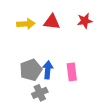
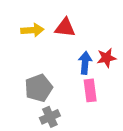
red star: (85, 21) -> (106, 58), moved
blue arrow: (48, 70) -> (85, 63), moved

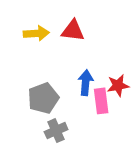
red star: (106, 58) -> (118, 85), moved
blue arrow: (85, 63) -> (86, 83), moved

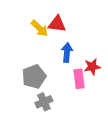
yellow arrow: (36, 33) -> (39, 28), moved, turned 48
blue arrow: (86, 83) -> (67, 52), moved

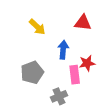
red triangle: (57, 24) -> (83, 23), moved
gray cross: (44, 102) -> (59, 96), moved

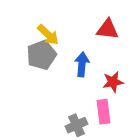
gray pentagon: (32, 73) -> (41, 55), moved
pink rectangle: (75, 75) -> (104, 112), moved

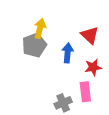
red triangle: (108, 29) -> (90, 35), moved, turned 36
yellow arrow: (48, 35) -> (40, 28), turned -120

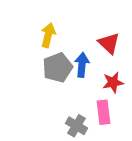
gray pentagon: (34, 45) -> (58, 68), moved
gray cross: (63, 103) -> (77, 126), turned -35

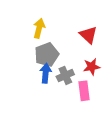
blue arrow: (82, 65) -> (46, 73), moved
gray cross: (77, 126) -> (65, 75), moved, turned 35

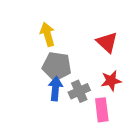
yellow arrow: (39, 28) -> (48, 34), turned -30
gray pentagon: (47, 55) -> (57, 66), turned 30

